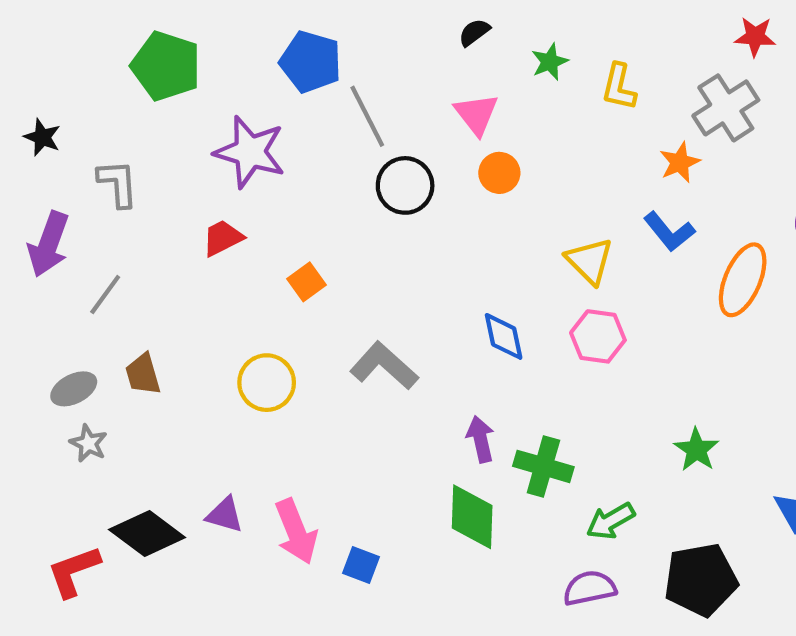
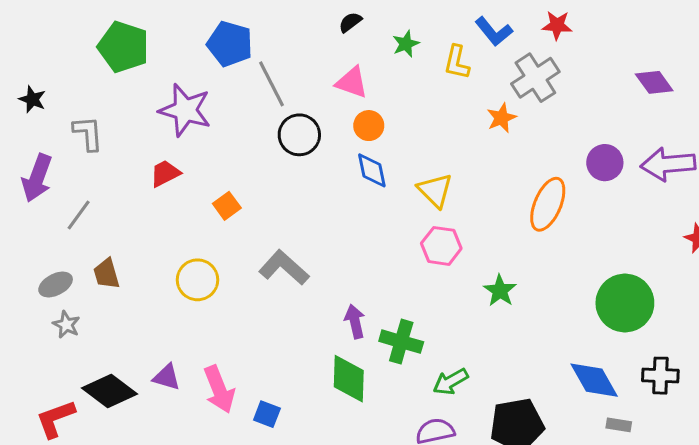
pink triangle: (476, 114) -> (352, 82), turned -33
blue L-shape: (669, 232) -> (494, 31), moved
blue diamond: (504, 336) -> (372, 170), moved
green star: (696, 450) -> (500, 291), moved

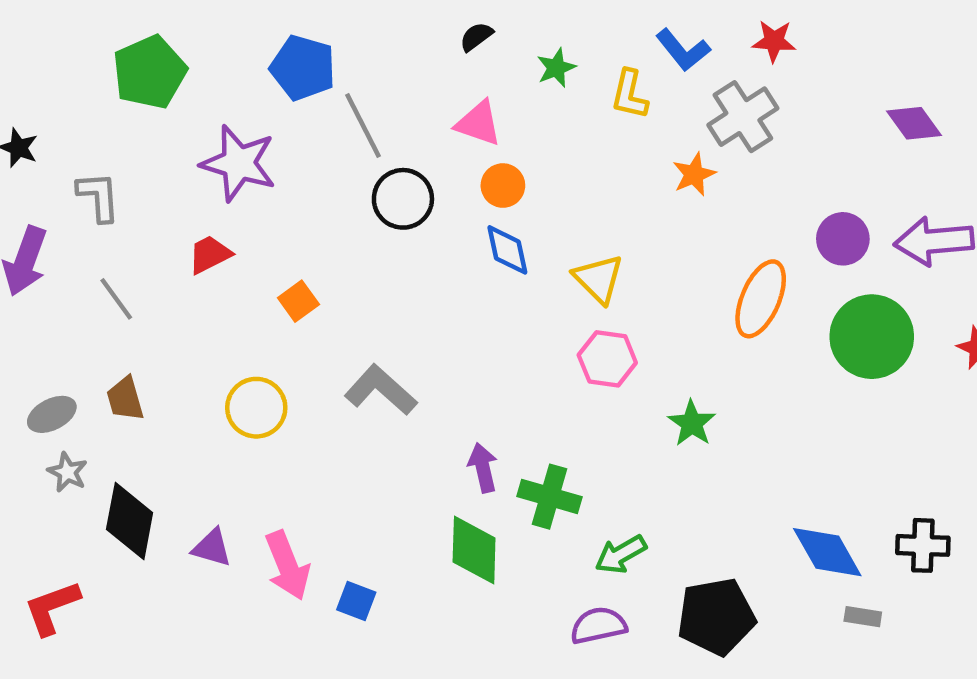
green pentagon: (123, 47) -> (150, 72), turned 30
gray line: (79, 215) -> (116, 299), moved, turned -72
green circle: (625, 303) -> (872, 337), moved
black diamond: (110, 391) -> (130, 521), moved, turned 64

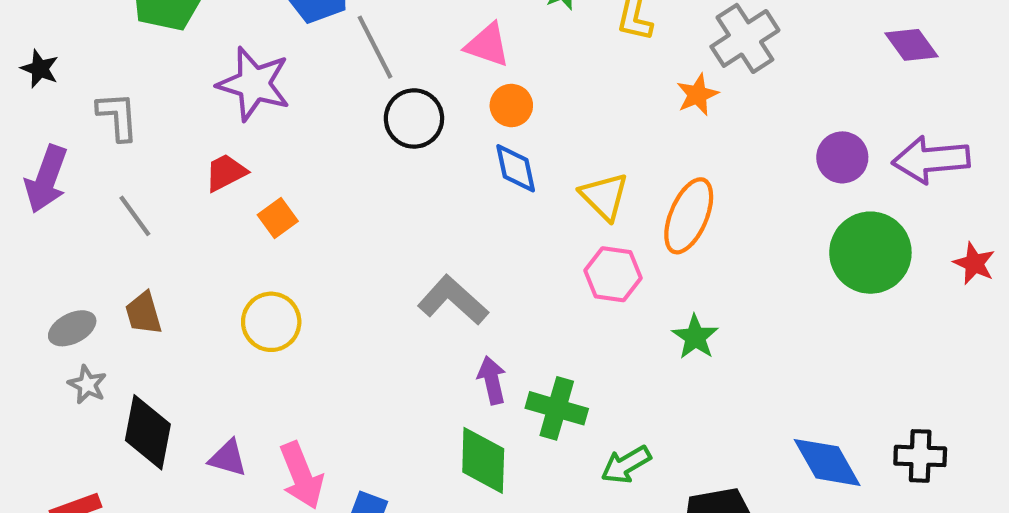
orange ellipse: (761, 299) -> (689, 216), moved
orange square: (298, 301) -> (278, 218), moved
gray L-shape: (381, 390) -> (453, 300), moved

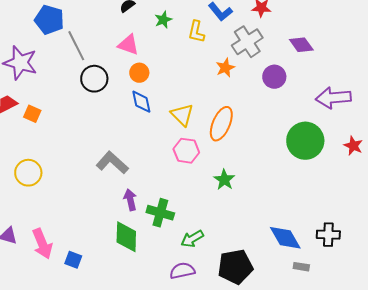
purple diamond: (912, 45) -> (301, 45), moved
purple circle: (842, 157) -> (274, 77), moved
orange square: (278, 218) -> (32, 114), moved, turned -30

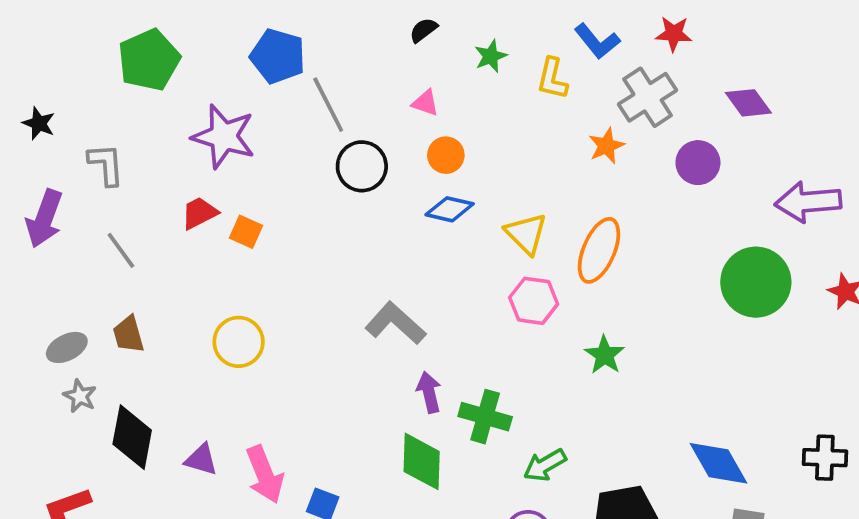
pink triangle: (128, 45) -> (425, 103), size x0.7
blue diamond: (141, 102) -> (450, 209), turned -65
black cross: (328, 235) -> (825, 458), moved

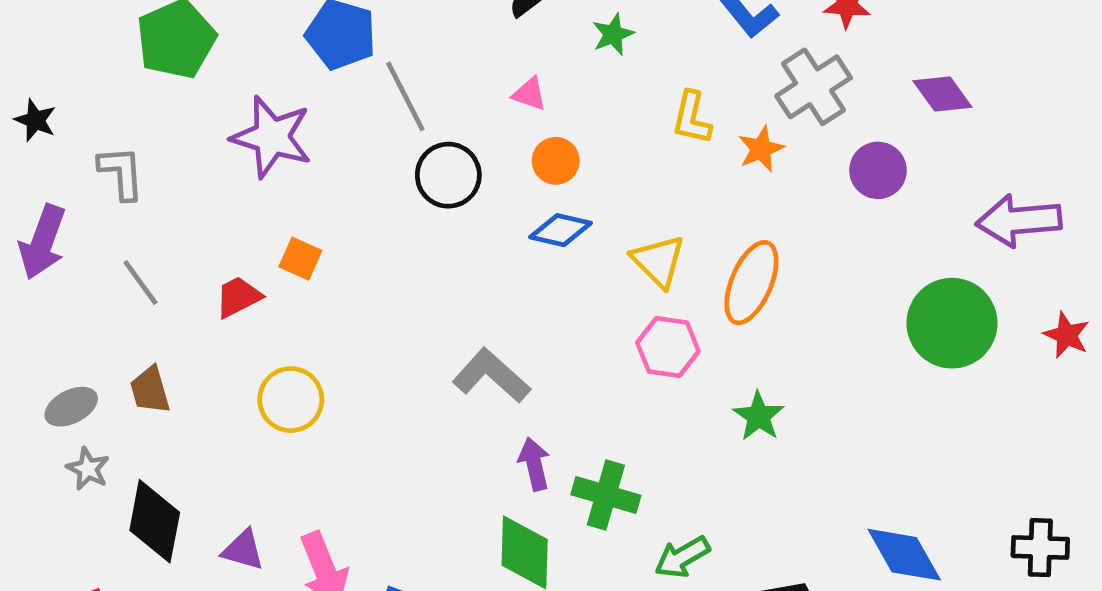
yellow L-shape: (552, 79) -> (692, 118), moved
red trapezoid: (199, 213) -> (238, 297), moved

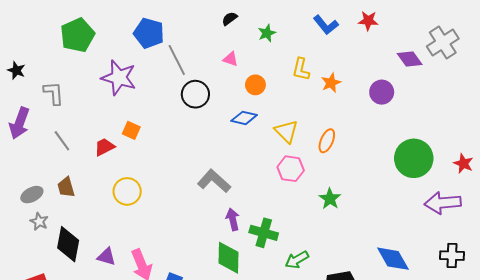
gray cross: (814, 87) -> (443, 42), moved
orange circle: (556, 161) -> (255, 85), moved
purple arrow: (1019, 221) -> (443, 203), moved
orange ellipse: (751, 283) -> (327, 141), size x0.7

